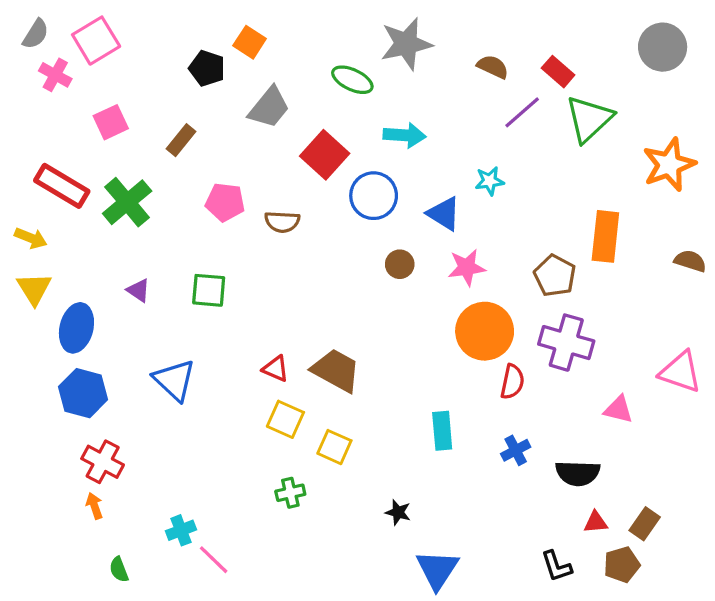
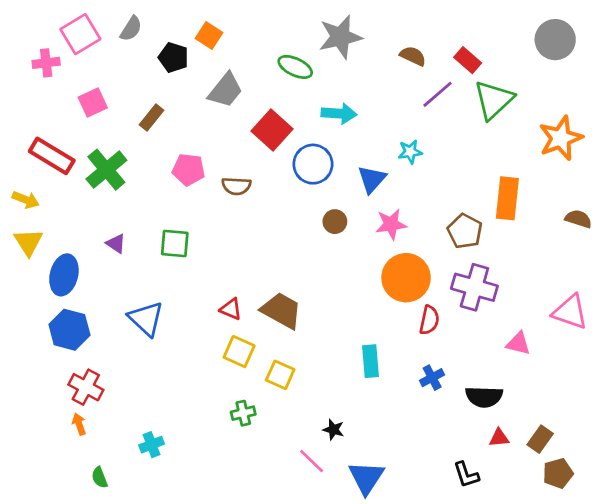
gray semicircle: (36, 34) -> (131, 29), moved
pink cross: (55, 75) -> (46, 63), turned -36
blue triangle: (444, 214) -> (372, 179), turned 40
pink line: (214, 560) -> (312, 461), moved
brown pentagon: (622, 565) -> (558, 473), moved

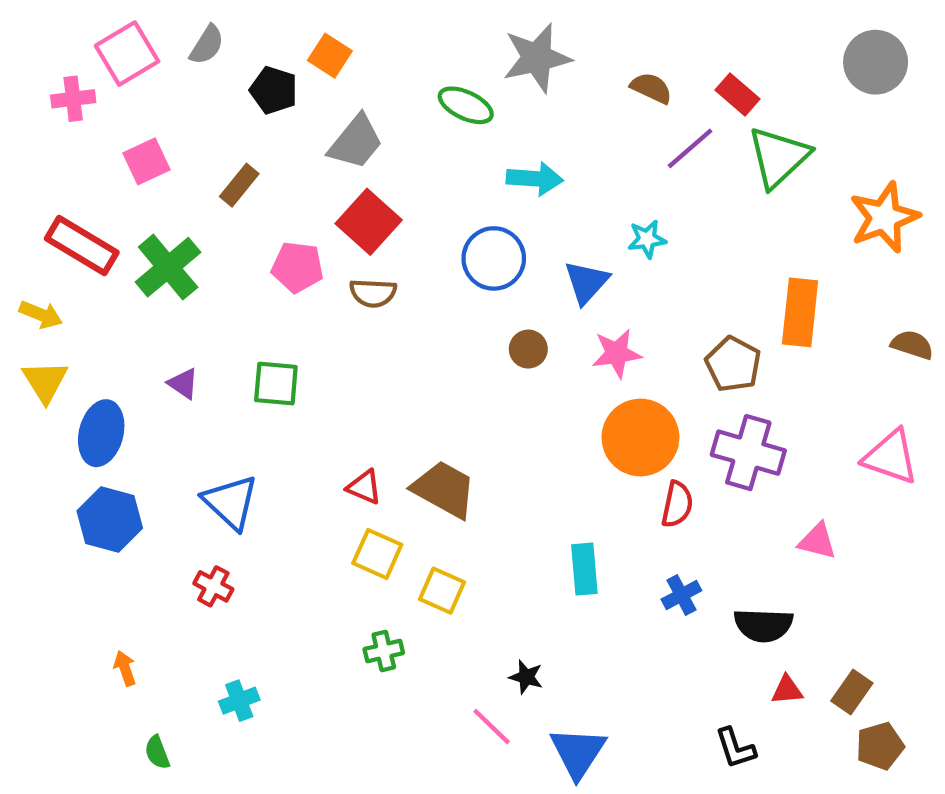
red square: (272, 130) -> (369, 222), moved
pink triangle: (570, 312) -> (891, 457), moved
red cross: (86, 387) -> (213, 586), moved, size x0.7

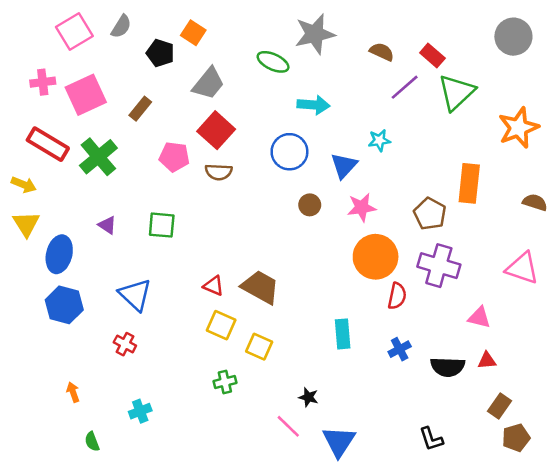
pink cross: (73, 99) -> (43, 82), moved
pink square: (146, 161) -> (86, 95), size x1.5
red triangle: (787, 690) -> (487, 361), moved

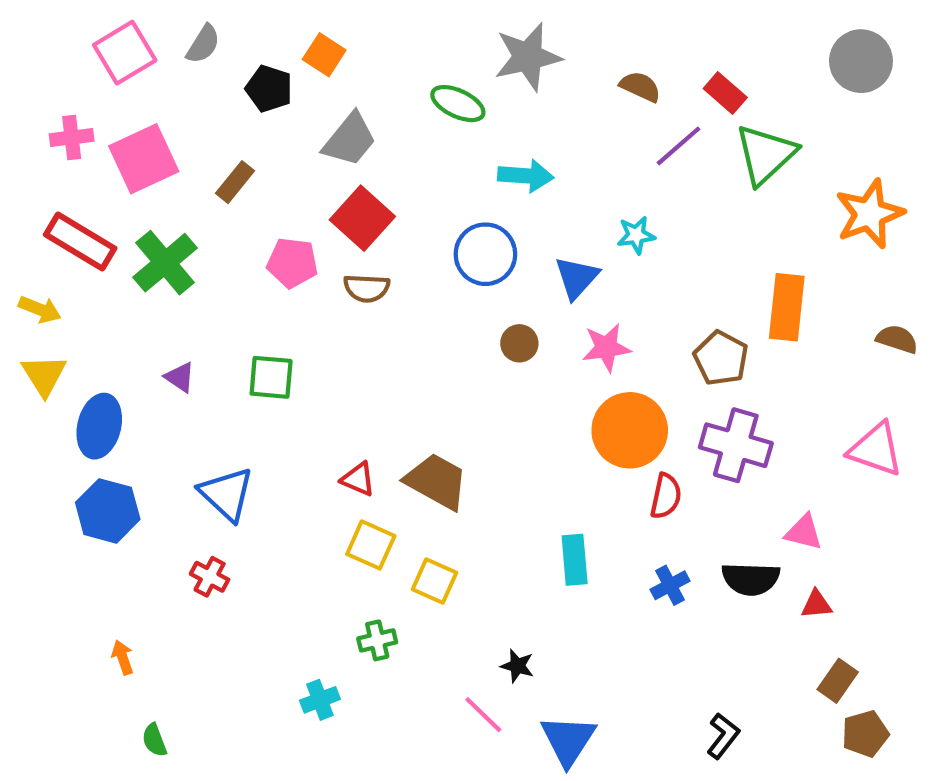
black semicircle: (448, 367) -> (751, 579), moved
cyan cross: (140, 411) -> (320, 700), moved
black L-shape: (431, 439) -> (723, 736), turned -124

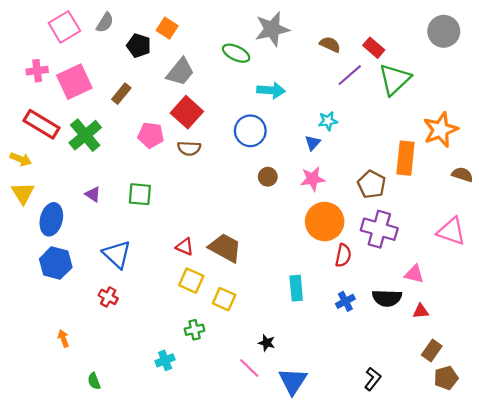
orange star: (869, 214) -> (440, 130), moved
blue triangle: (577, 278) -> (313, 143), moved, size x0.7
green semicircle: (154, 740) -> (94, 381), moved

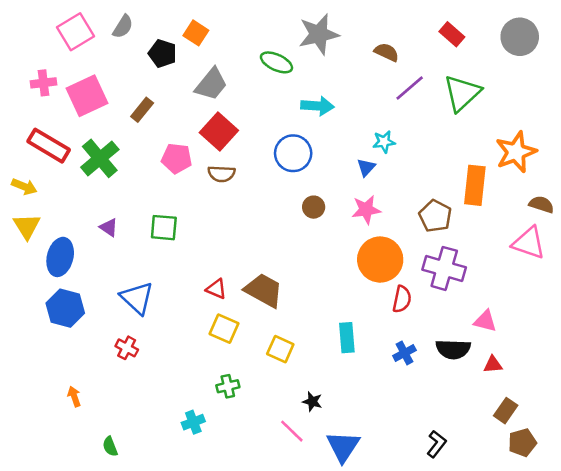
red rectangle: (374, 48) -> (452, 34), moved
pink triangle: (451, 231) -> (529, 243), moved
yellow square: (224, 299) -> (280, 349), moved

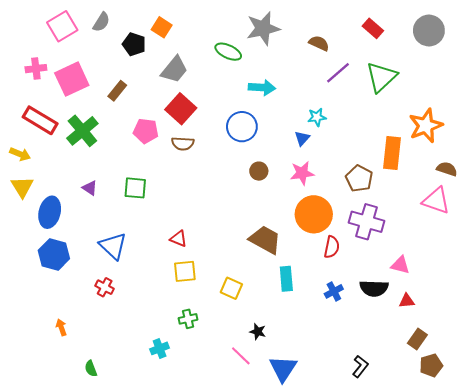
brown trapezoid: (264, 290) -> (265, 240), moved
yellow square: (224, 329) -> (185, 271), turned -30

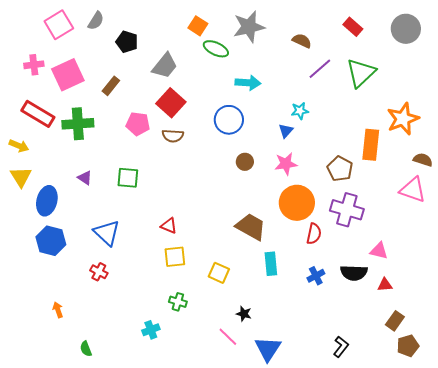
orange square: (162, 27) -> (198, 26), moved
green cross: (82, 131) -> (78, 124), turned 36
green cross: (188, 319) -> (178, 302), turned 30

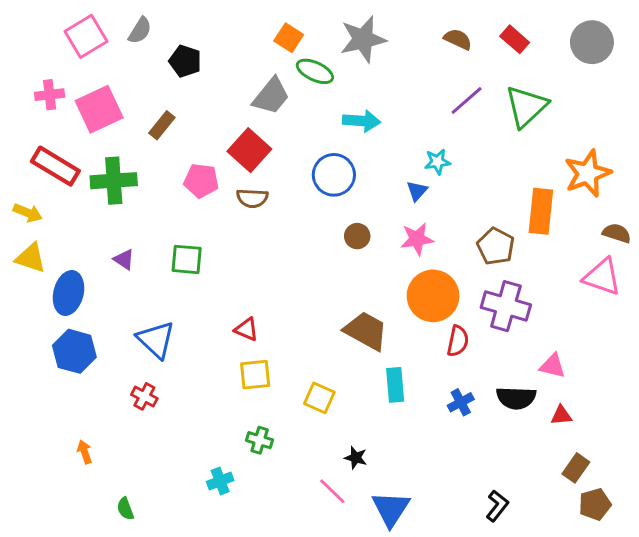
brown semicircle: (302, 41) -> (458, 39), moved
gray trapezoid: (165, 66) -> (271, 96), moved
yellow triangle: (21, 177) -> (31, 258), turned -40

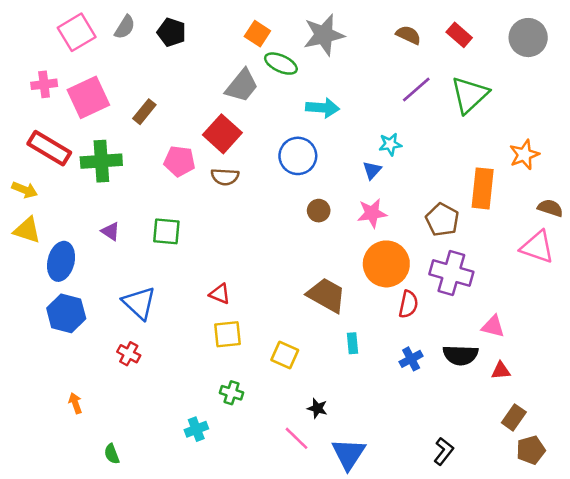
black pentagon: (185, 61) -> (172, 32), moved
orange star: (588, 173) -> (524, 155), size x0.7
cyan rectangle: (395, 385) -> (352, 343), size x0.7

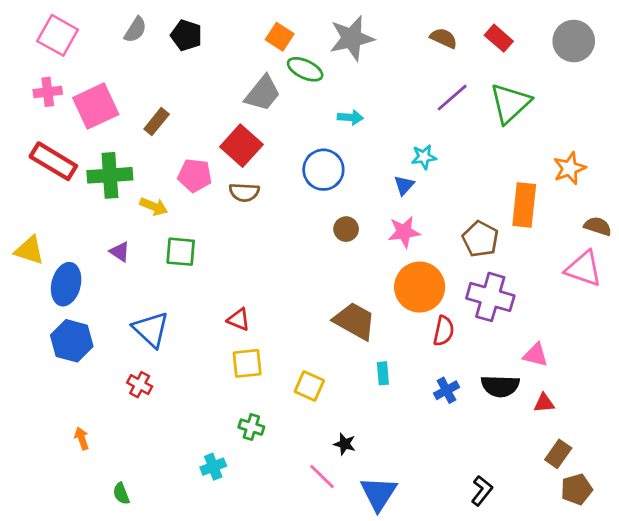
pink square: (77, 32) -> (58, 35), moved, turned -30
cyan arrow: (323, 108) -> (350, 117), size x0.7
yellow arrow: (25, 190) -> (154, 206), moved

